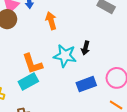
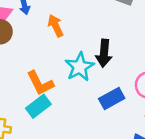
black arrow: (85, 48) -> (104, 53), size x1.5
cyan star: (65, 56) -> (80, 67), turned -30

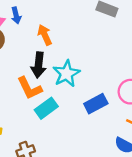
black arrow: (104, 53) -> (39, 65), moved
cyan rectangle: (38, 106) -> (46, 108), moved

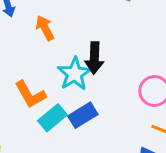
black arrow: (39, 65) -> (94, 58), moved
blue rectangle: (96, 104) -> (83, 115), moved

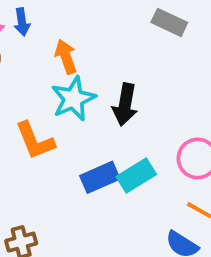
cyan star: (74, 74) -> (73, 99), moved
cyan rectangle: (52, 118) -> (136, 175), moved

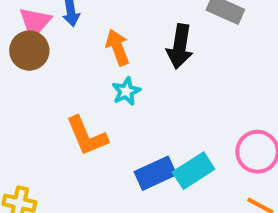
cyan star: (73, 99) -> (126, 91), size x0.6
black arrow: (125, 105) -> (180, 46), moved

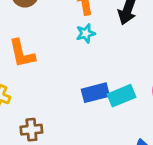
orange L-shape: (87, 136) -> (22, 54), moved

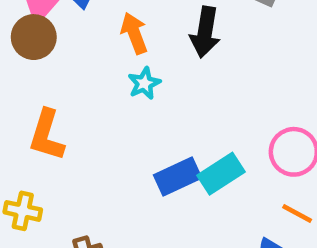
orange L-shape: (22, 54) -> (47, 135), turned 40

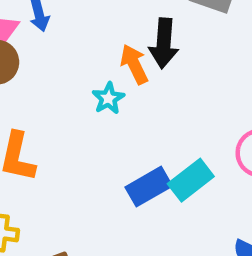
orange arrow: (134, 33) -> (134, 64), moved

